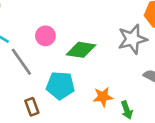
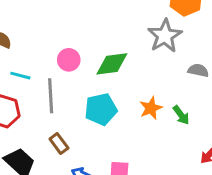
gray line: (21, 62) -> (51, 96), turned 48
brown rectangle: (32, 107) -> (59, 143), moved

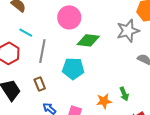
pink circle: (69, 60) -> (69, 17), moved, size x1.5
orange star: (151, 108) -> (104, 101), moved
green arrow: (181, 115) -> (124, 94), moved

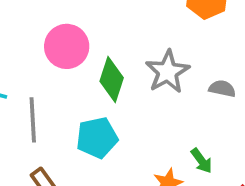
gray star: (128, 31) -> (168, 72), moved
green diamond: (88, 40) -> (112, 79), turned -65

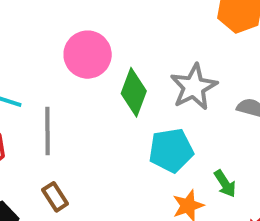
cyan pentagon: (97, 138) -> (171, 150), moved

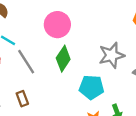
green diamond: (134, 92) -> (63, 59), moved
gray line: (48, 131) -> (26, 62), turned -45

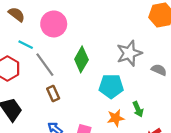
pink circle: (57, 25) -> (54, 24), moved
brown rectangle: (22, 99) -> (53, 94), moved

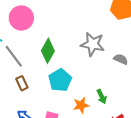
gray star: (129, 53) -> (93, 44), turned 30
cyan pentagon: (111, 86) -> (60, 80), moved, turned -30

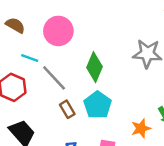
cyan pentagon: (60, 80) -> (98, 105), moved

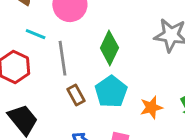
gray line: (54, 78) -> (63, 58), turned 32
orange star: (141, 128) -> (151, 107), moved

